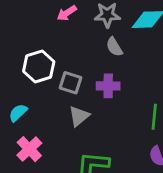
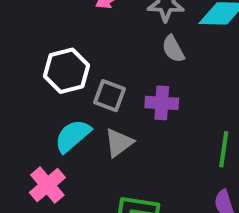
cyan semicircle: (18, 113) -> (73, 136), moved, size x1.4

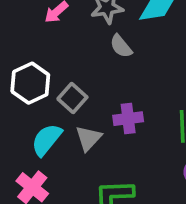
gray square: (110, 96) -> (72, 98), turned 32
purple cross: (162, 103) -> (128, 119), moved

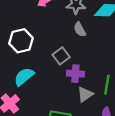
gray square: (72, 98) -> (61, 56), moved
gray triangle: (88, 138) -> (85, 94), moved

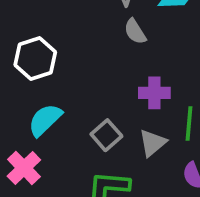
gray square: (61, 56) -> (106, 135), moved
purple cross: (75, 74) -> (154, 93), moved

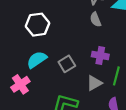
gray square: (106, 135) -> (67, 64), moved

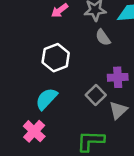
white hexagon: (37, 25) -> (56, 58), moved
gray square: (67, 64) -> (96, 95), moved

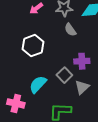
cyan semicircle: (46, 99) -> (38, 84), moved
pink cross: (34, 131) -> (16, 103), turned -30

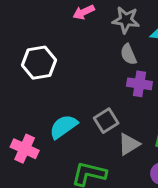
white hexagon: (33, 46) -> (39, 63), moved
purple cross: (82, 61) -> (139, 84), moved

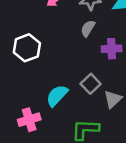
gray semicircle: (128, 54) -> (88, 28), moved, turned 66
pink cross: (25, 149) -> (29, 120), turned -30

